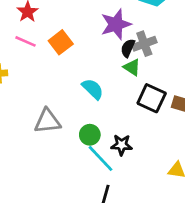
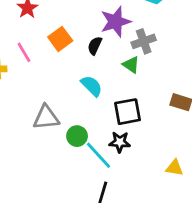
pink line: (26, 41) -> (24, 52), moved, turned 35
black semicircle: (128, 48) -> (95, 46), moved
black square: (152, 98) -> (127, 112), moved, turned -36
green circle: (90, 135) -> (77, 136), moved

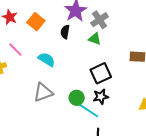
orange square: (60, 39) -> (36, 22), moved
cyan semicircle: (92, 86) -> (47, 59), moved
green circle: (77, 136) -> (77, 98), moved

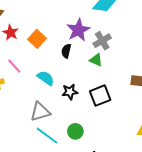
black star: (101, 97) -> (70, 92), moved
green circle: (77, 98) -> (75, 131), moved
cyan line: (88, 110) -> (47, 136), moved

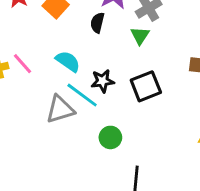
green triangle: (96, 60) -> (140, 35), turned 40
pink line: (14, 66) -> (23, 64), moved
cyan line: (47, 136) -> (82, 95), moved

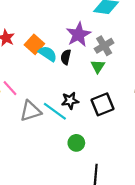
cyan semicircle: (68, 61) -> (48, 54), moved
gray triangle: (60, 109) -> (30, 111), moved

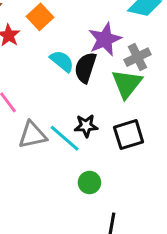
orange square: (34, 44) -> (40, 17), moved
black semicircle: (66, 57) -> (85, 68), size x1.5
green triangle: (98, 66) -> (127, 84), size x1.6

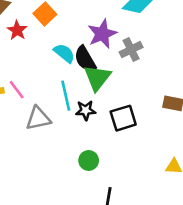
black semicircle: (85, 68) -> (85, 59), turned -48
green triangle: (127, 84) -> (97, 78), moved
cyan line: (65, 138) -> (66, 96), moved, turned 36

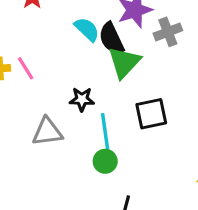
cyan line: (66, 96) -> (105, 132), moved
black star: (86, 110) -> (82, 99), moved
gray triangle: (38, 118) -> (47, 132), moved

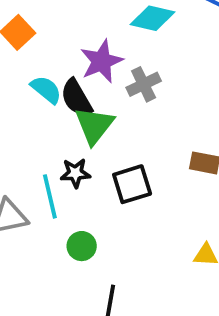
black star: (82, 99) -> (75, 173), moved
cyan line: (105, 132) -> (50, 196), moved

